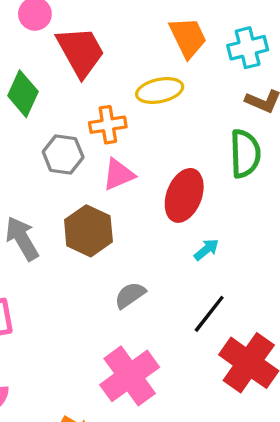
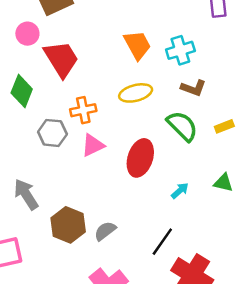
yellow ellipse: (160, 91) -> (136, 93), moved
green semicircle: (245, 154) -> (182, 126), turned -40
brown hexagon: (88, 231) -> (68, 225), moved
cyan arrow: (206, 250) -> (180, 191), moved

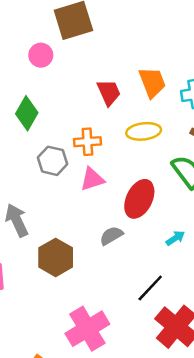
red trapezoid: (61, 59) -> (109, 92), moved, size x0.7
gray semicircle: (105, 231) -> (111, 236), moved

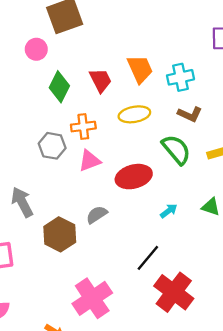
green diamond: (27, 113) -> (59, 87), moved
red ellipse: (139, 199) -> (134, 177), turned 52
gray semicircle: (111, 236) -> (97, 215), moved

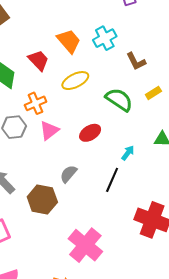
brown L-shape: (190, 114) -> (136, 61), moved, turned 55
red ellipse: (134, 177) -> (90, 133), size x0.7
black line: (148, 258) -> (112, 180), moved

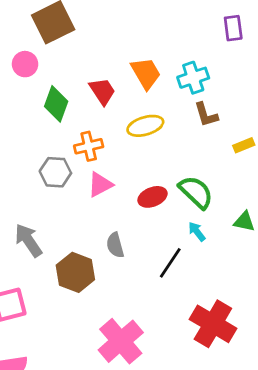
brown L-shape: (136, 61) -> (206, 115), moved
yellow rectangle: (153, 93) -> (244, 145), moved
green semicircle: (119, 100) -> (196, 192), moved
cyan arrow: (128, 153) -> (197, 232), turned -84
gray semicircle: (68, 174) -> (115, 245), turned -66

